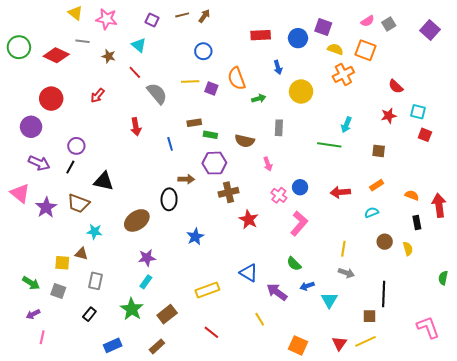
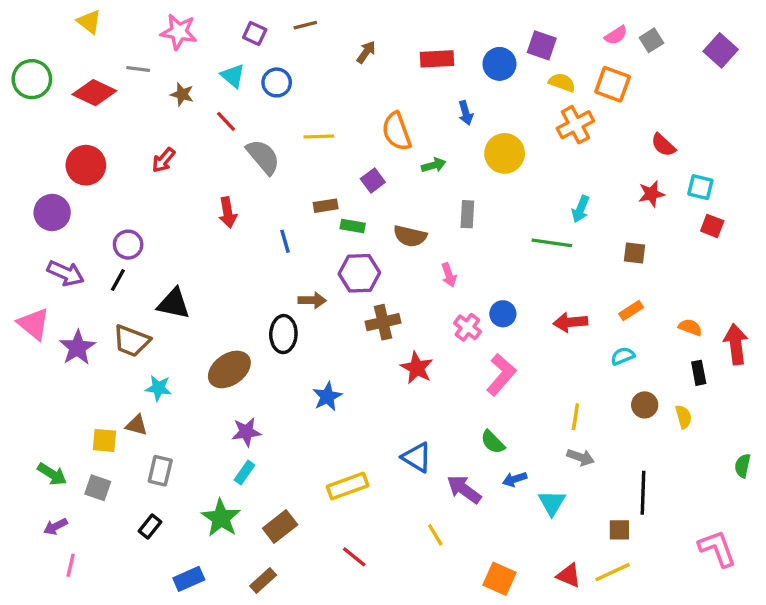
yellow triangle: (75, 13) -> (89, 22), moved
brown arrow: (204, 16) -> (366, 52), moved
blue circle: (203, 51) -> (277, 82), moved
purple square: (211, 88) -> (373, 180), moved, turned 32
red triangle: (339, 343) -> (569, 575), turned -42

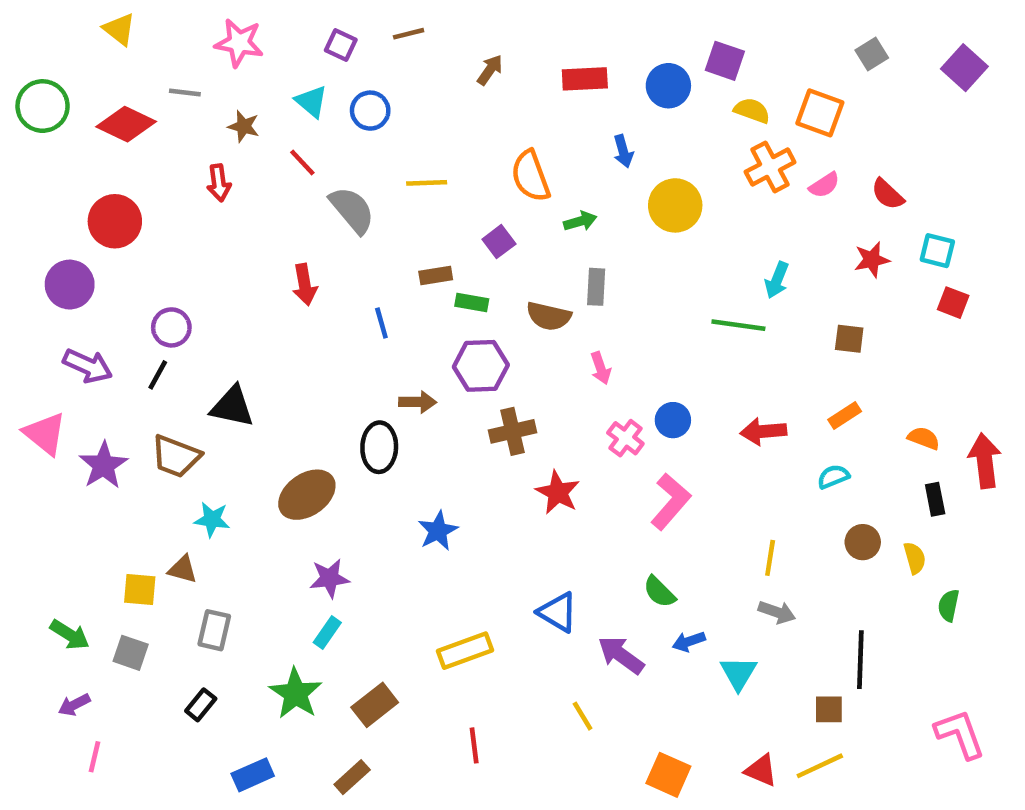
pink semicircle: (616, 35) -> (824, 185), moved
red arrow: (164, 160) -> (219, 183), moved, turned -48
gray rectangle: (467, 214) -> (596, 287), moved
green semicircle: (743, 466) -> (949, 605), moved
red line: (354, 557) -> (474, 745), turned 44

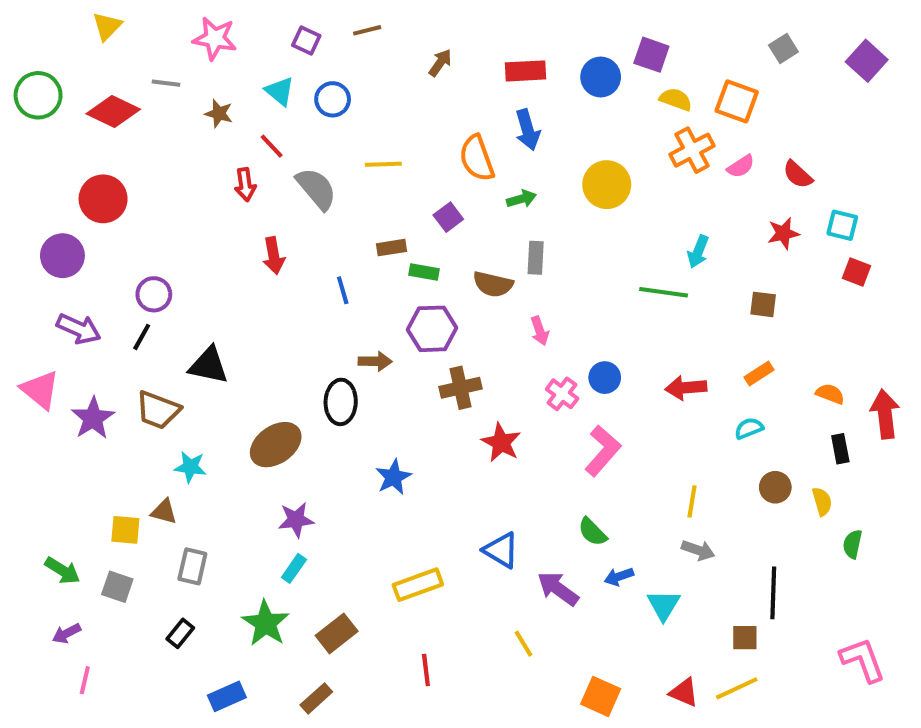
yellow triangle: (119, 29) -> (107, 26), turned 36
blue arrow: (623, 151) -> (528, 130), moved, size x1.4
red arrow: (219, 183) -> (245, 185), moved

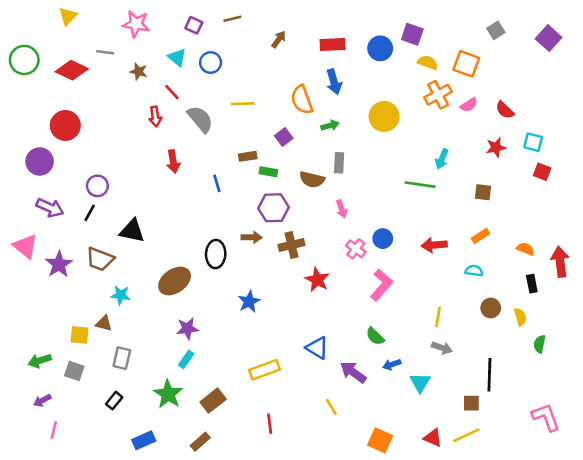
brown arrow: (375, 361) -> (252, 237), moved
cyan semicircle: (749, 428) -> (474, 271), turned 30
green arrow: (62, 571) -> (40, 361), turned 130

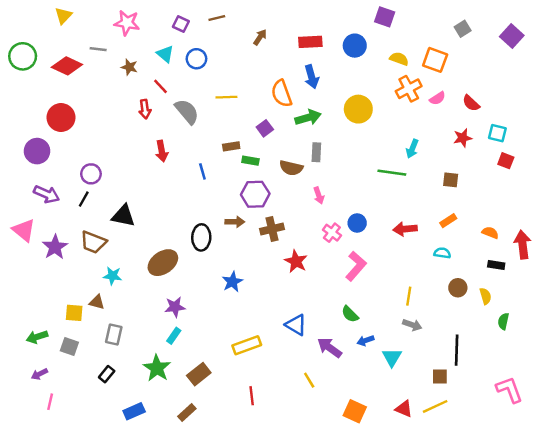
purple square: (412, 34) -> (385, 17), moved
green arrow: (330, 125) -> (308, 117), size x1.5
black rectangle: (532, 284) -> (496, 265), turned -70

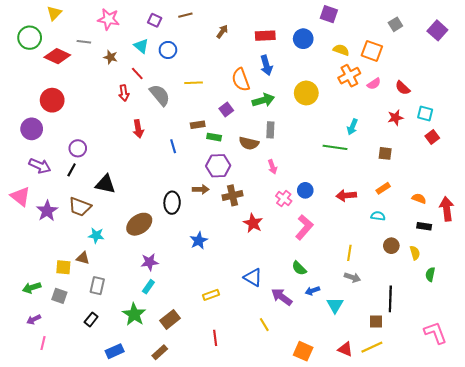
green circle: (23, 56) -> (30, 38), moved
red square: (506, 161) -> (432, 137), turned 32
yellow rectangle: (247, 345) -> (211, 295), size x0.7

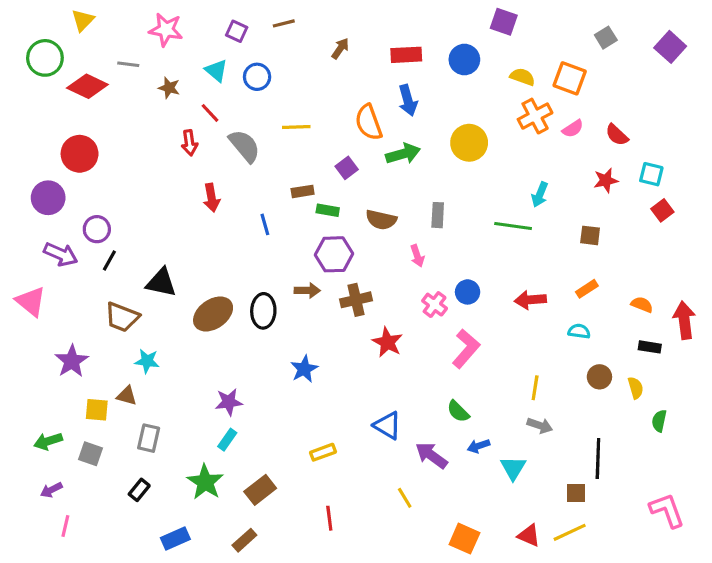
gray rectangle: (270, 130) -> (438, 215), moved
purple circle: (78, 148) -> (97, 229), moved
purple star: (47, 211) -> (72, 361), moved
brown ellipse: (139, 224) -> (213, 314), moved

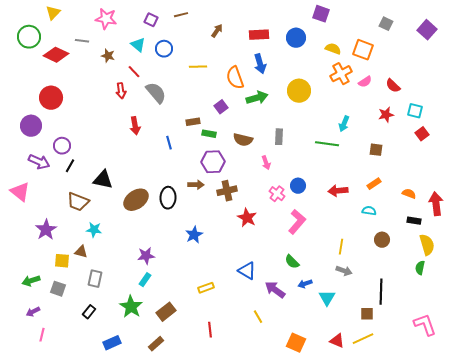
gray square: (606, 38) -> (386, 24), turned -32
yellow line: (296, 127) -> (198, 67), moved
yellow semicircle: (636, 388) -> (427, 245), moved, size x1.5

